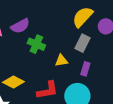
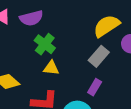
yellow triangle: (61, 61) -> (51, 68), moved

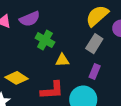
yellow triangle: (51, 68) -> (62, 60), moved

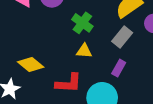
green cross: (45, 40) -> (82, 23), moved

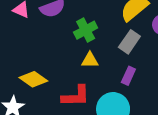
green cross: (82, 23) -> (86, 30), turned 30

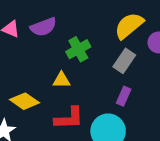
yellow triangle: (90, 60) -> (61, 80), moved

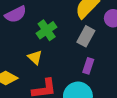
yellow triangle: (61, 80) -> (35, 57), turned 49

